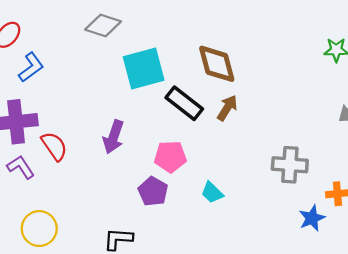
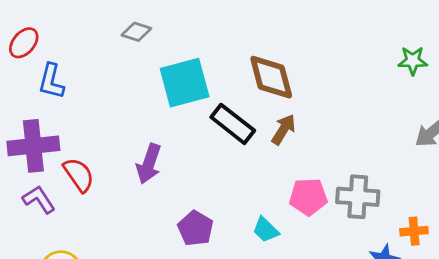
gray diamond: (103, 26) -> (136, 32), size x0.7
blue L-shape: (31, 67) -> (51, 81), turned 140
pink pentagon: (170, 157) -> (308, 197), moved

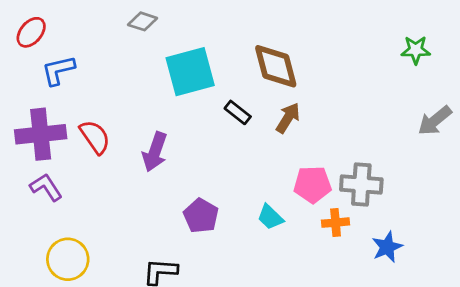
blue L-shape: (51, 81) -> (58, 70), turned 63
black rectangle: (233, 124) -> (238, 112), size x0.6
red semicircle: (79, 175) -> (95, 137), moved
orange cross: (414, 231) -> (336, 223), moved

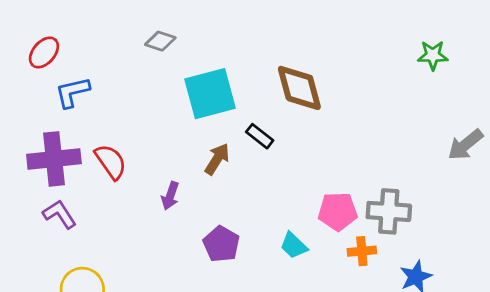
green star: (416, 50) -> (433, 55), moved
brown arrow: (288, 118) -> (217, 159), moved
purple arrow: (155, 152) -> (170, 196), moved, size x0.7

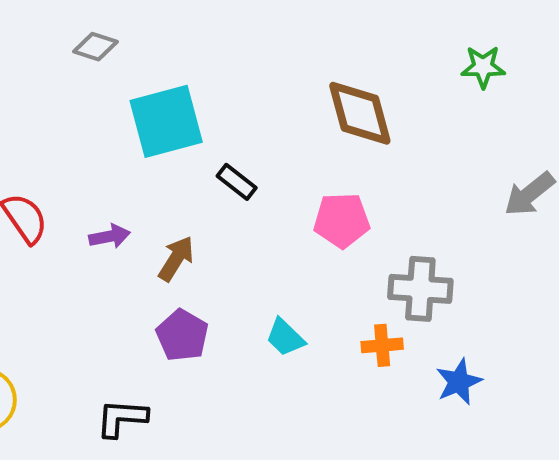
brown diamond: (299, 88) -> (360, 113), moved
brown arrow: (217, 159) -> (176, 259), moved
purple arrow: (170, 196) -> (110, 236), moved, turned -120
pink pentagon: (338, 211) -> (342, 220), moved

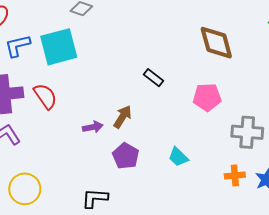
cyan square: (166, 121) -> (59, 47), moved
purple arrow: (110, 236) -> (93, 127), moved
orange cross: (382, 345) -> (235, 175), moved

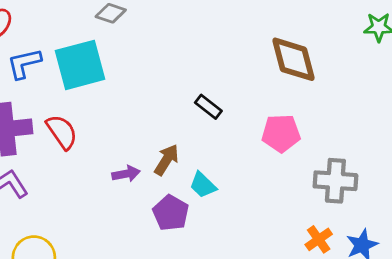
cyan trapezoid: (178, 157) -> (203, 185), moved
orange cross: (235, 175) -> (319, 239), turned -30

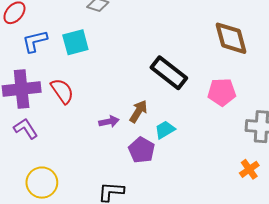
cyan square: (80, 65) -> (75, 42), size x0.7
black rectangle: (208, 107) -> (169, 73), size x1.8
cyan trapezoid: (203, 185) -> (165, 130), turned 105

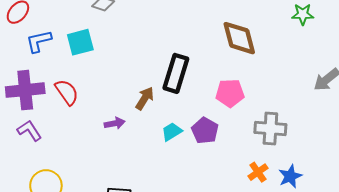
black rectangle: (169, 73) -> (176, 73), turned 69
brown arrow: (138, 111) -> (145, 98), moved
purple pentagon: (142, 150) -> (205, 131), moved

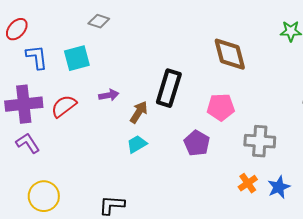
blue L-shape: (39, 41) -> (37, 57), turned 96
red semicircle: (67, 92) -> (64, 106), turned -92
purple arrow: (115, 123) -> (109, 95), moved
cyan trapezoid: (172, 132) -> (137, 144), moved

